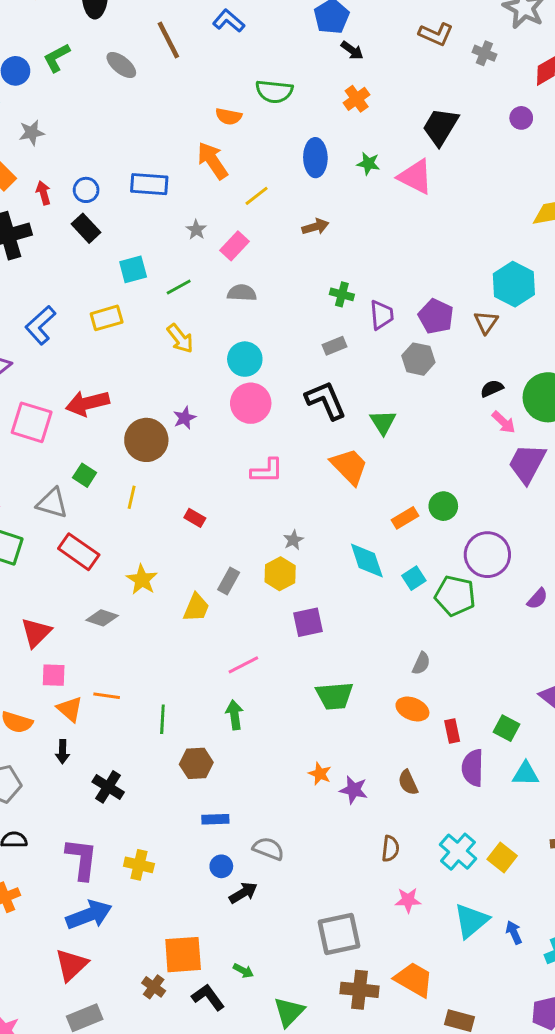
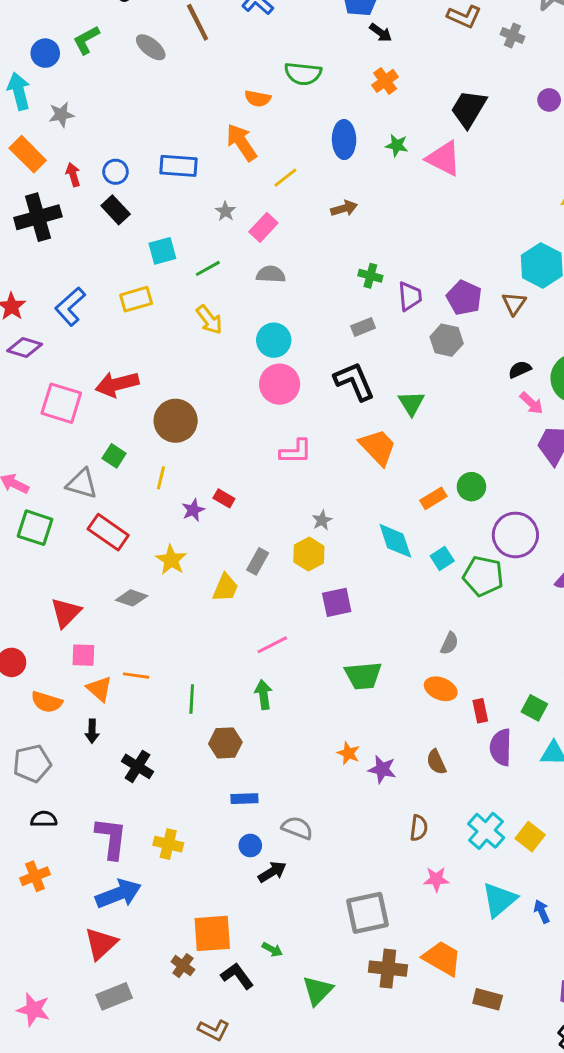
purple star: (185, 418) -> (193, 510), moved

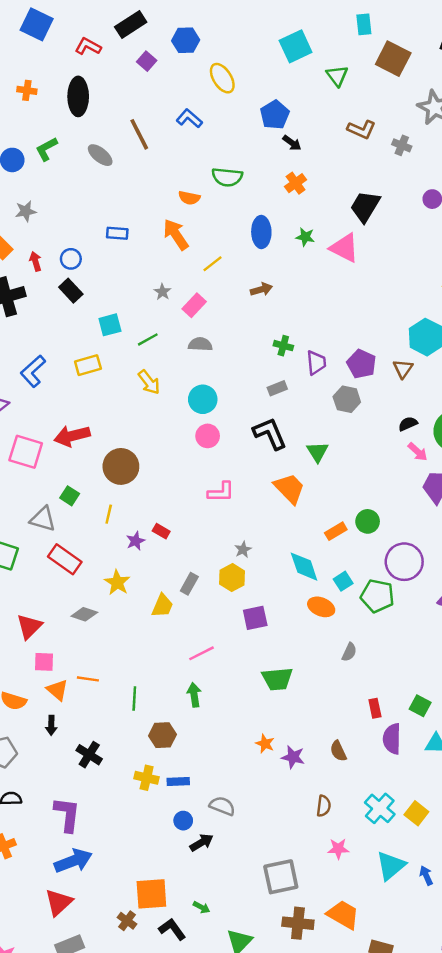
blue rectangle: (179, 166) -> (117, 233), moved, size x0.7
pink circle: (280, 384) -> (208, 436), size x0.7
orange ellipse: (441, 689) -> (321, 607), moved
yellow cross: (168, 844) -> (147, 778), moved

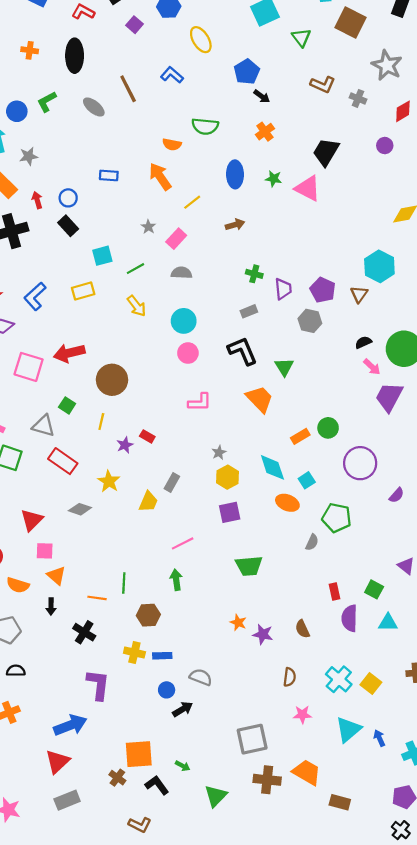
yellow hexagon: (232, 578) -> (228, 477), moved
green pentagon: (377, 596) -> (337, 518), moved
orange line: (88, 679) -> (97, 598), moved
purple L-shape: (67, 814) -> (98, 685), moved

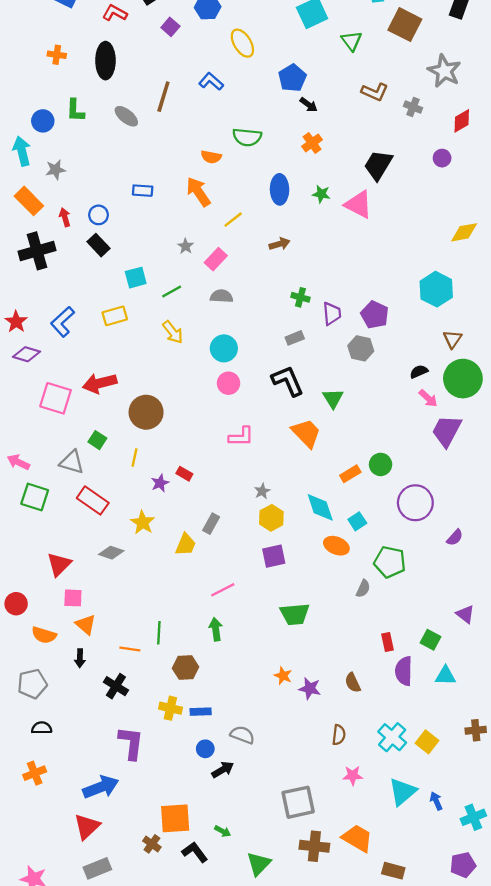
brown line: (128, 89) -> (163, 97), turned 44
green L-shape: (47, 102) -> (75, 110), turned -60
brown triangle: (359, 294) -> (452, 339), moved

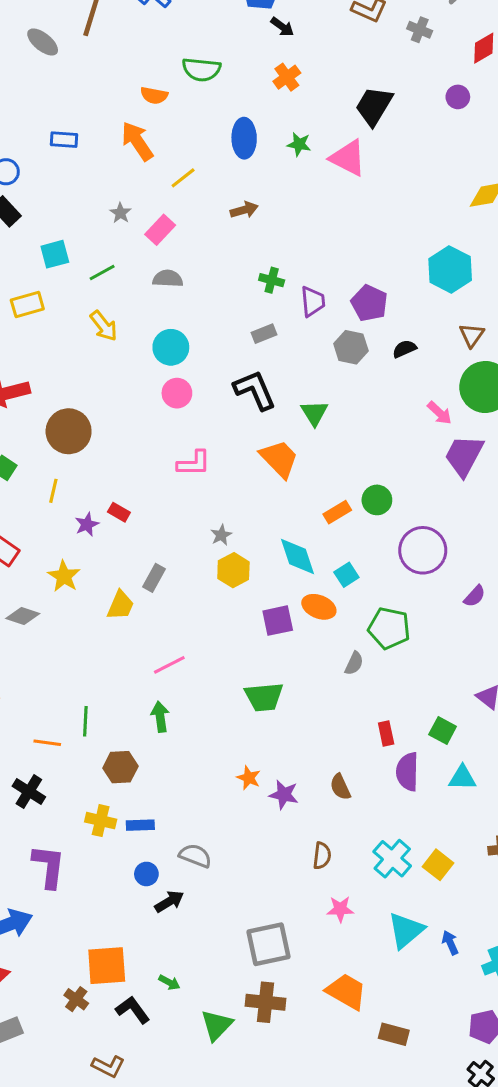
black semicircle: (419, 372) -> (404, 349), moved
purple square: (274, 556) -> (278, 621), moved
brown cross: (314, 846) -> (265, 1002), moved

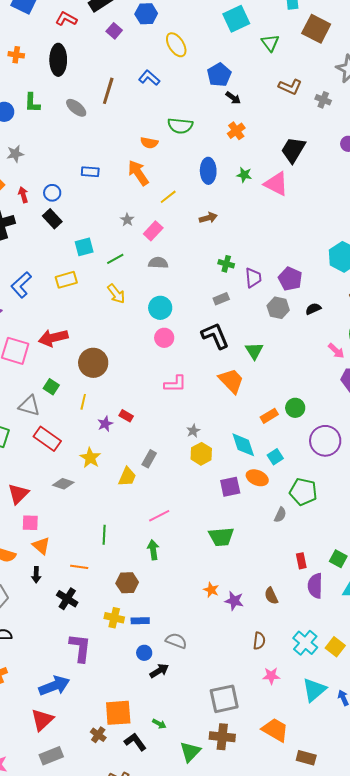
green line: (85, 721) -> (104, 535), moved

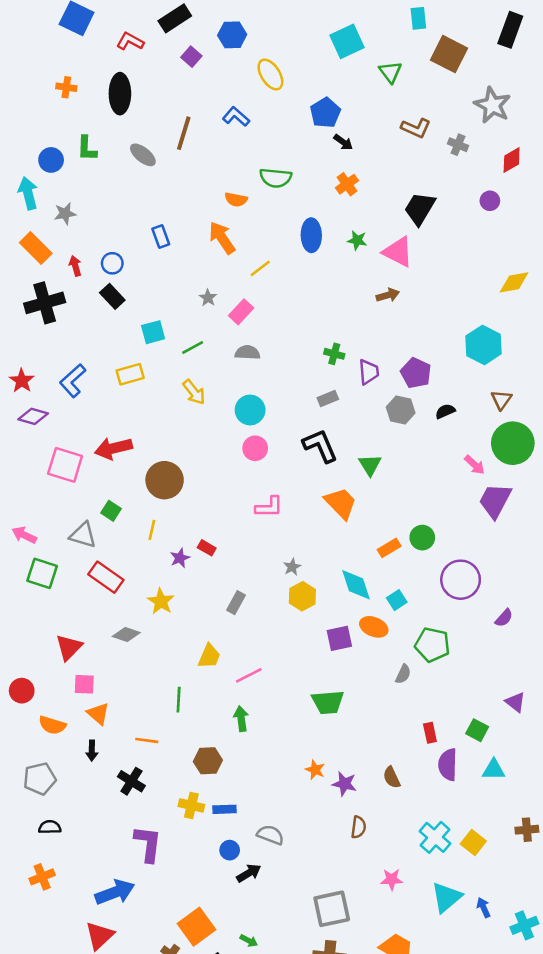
blue rectangle: (90, 172) -> (161, 237), turned 66
brown arrow: (208, 218) -> (388, 295), moved
yellow trapezoid: (127, 477) -> (209, 656), moved
brown semicircle: (259, 641) -> (358, 827), moved
orange square: (118, 713) -> (196, 927), turned -32

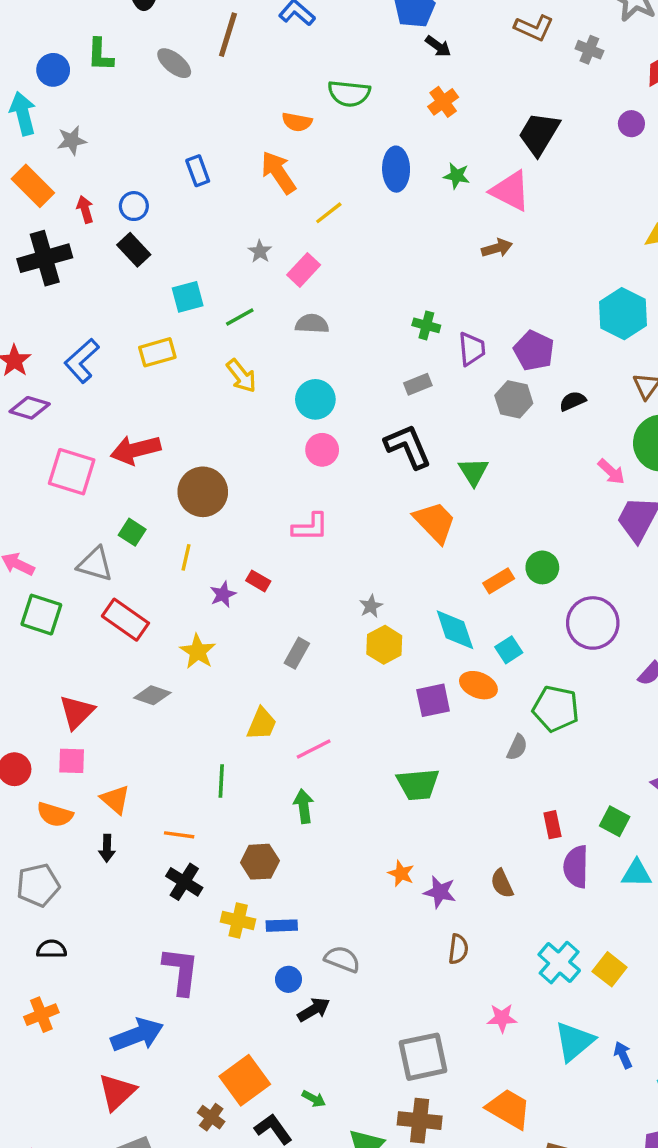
pink L-shape: (269, 507) -> (310, 527), moved
pink square: (84, 684) -> (72, 761), moved
black cross: (131, 781) -> (184, 882), moved

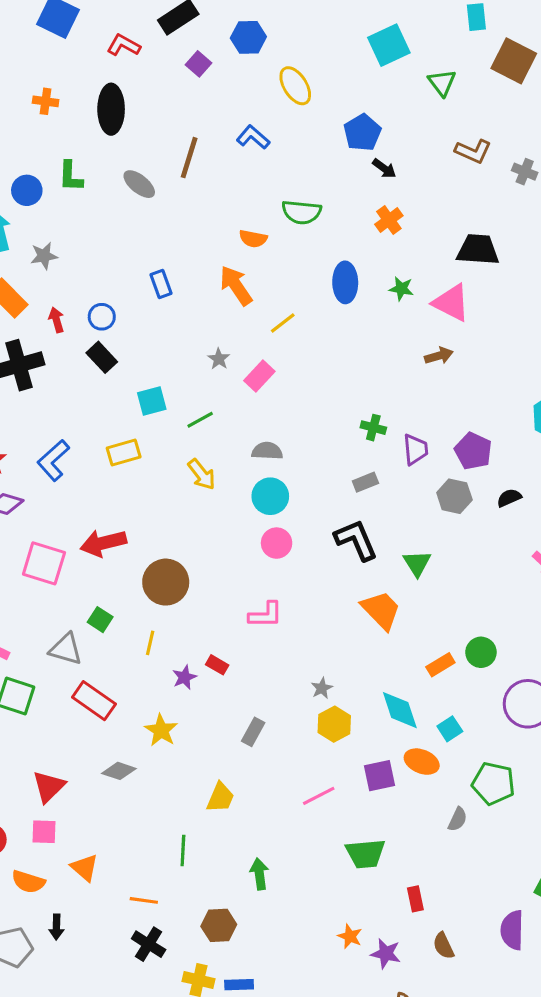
black trapezoid: (539, 134) -> (478, 250), turned 63
gray semicircle: (312, 324) -> (267, 451), moved
pink line: (314, 749) -> (319, 796), moved
red rectangle: (552, 825) -> (415, 899), moved
black arrow: (107, 848) -> (56, 927), moved

